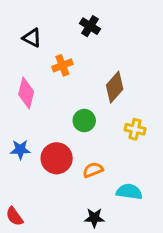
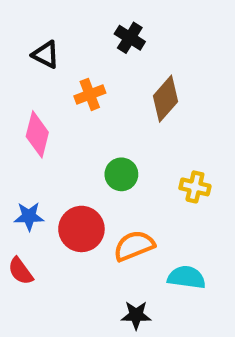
brown diamond: (115, 87) -> (166, 99), moved
orange semicircle: (93, 170) -> (134, 246), size x1.4
red semicircle: (14, 216) -> (21, 271), moved

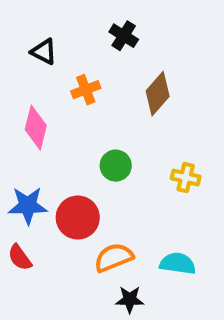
blue star: (29, 216) -> (28, 206), size x1.4
orange semicircle: (134, 246) -> (114, 257), moved

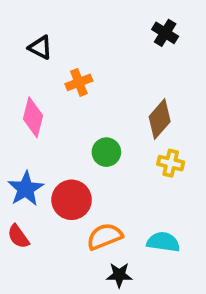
black cross: (124, 36) -> (165, 33), moved
brown diamond: (158, 94) -> (160, 119), moved
blue star: (28, 206) -> (26, 189), turned -30

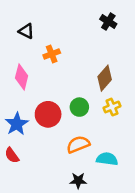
green circle: (106, 152) -> (79, 107), moved
yellow cross: (171, 163) -> (112, 107), turned -35
red circle: (72, 200) -> (48, 114), moved
orange semicircle: (105, 236) -> (78, 144), moved

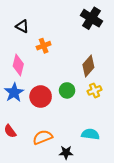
black cross: (108, 22) -> (91, 18), size x1.5
blue star: (17, 124) -> (14, 92), moved
orange semicircle: (78, 144) -> (43, 137), moved

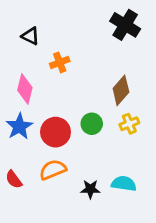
orange semicircle: (43, 137) -> (53, 170), moved
black star: (66, 153) -> (90, 189), moved

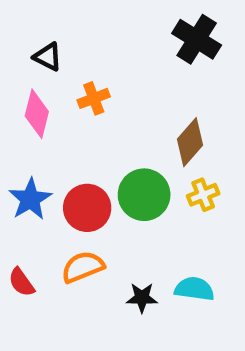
pink diamond: (25, 89) -> (37, 114), moved
green circle: (92, 124) -> (144, 195), size x1.5

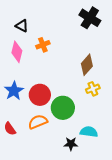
green circle: (144, 195) -> (63, 108), moved
black star: (142, 298) -> (71, 144), moved

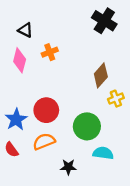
yellow cross: (93, 89) -> (116, 99), moved
blue star: (14, 91) -> (16, 119), moved
green circle: (63, 108) -> (87, 126), moved
black star: (71, 144) -> (68, 167), moved

